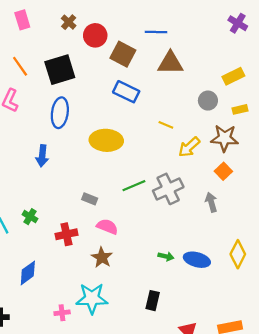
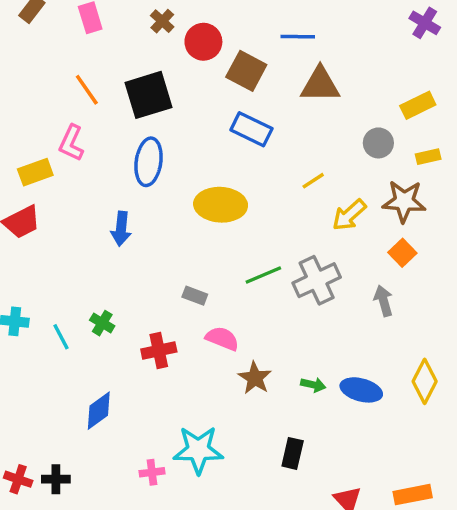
yellow line: (166, 125) -> (313, 181), turned -56
brown star: (102, 257) -> (255, 378), moved

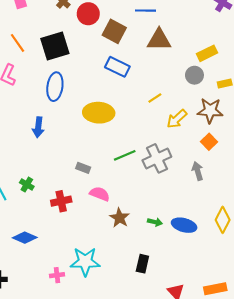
yellow rectangle: (418, 105) -> (207, 53), moved
blue diamond: (99, 411) -> (25, 238), turned 60

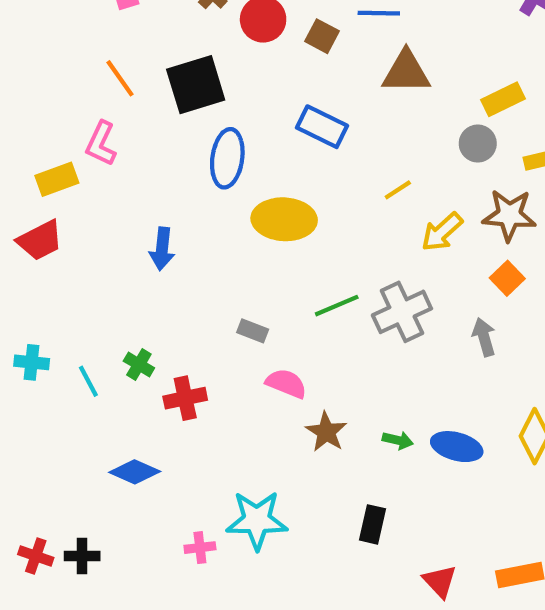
brown square: (114, 31) -> (322, 36), moved, size x0.7
blue ellipse: (55, 87) -> (227, 158), moved
red cross: (61, 201) -> (185, 398), moved

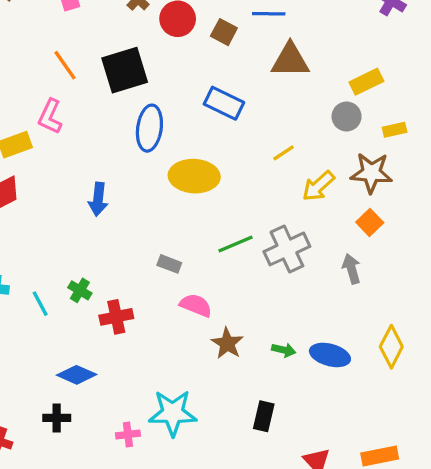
black cross: (82, 556) -> (57, 418), moved

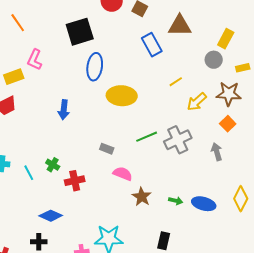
orange line: (65, 65) -> (18, 23), moved
yellow rectangle: (366, 82) -> (226, 39), turned -36
blue rectangle: (224, 103) -> (152, 45), moved, turned 35

